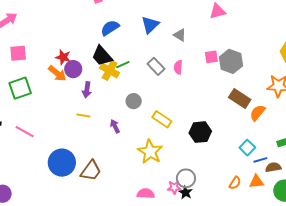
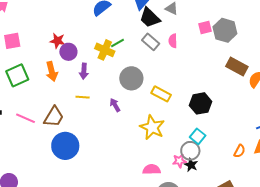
black trapezoid: (102, 56) -> (150, 18), moved
orange arrow: (57, 73) -> (52, 71), moved, turned 42
gray circle: (134, 101) -> (131, 78), size x1.5
cyan square: (247, 148) -> (198, 136), moved
brown trapezoid: (91, 171) -> (54, 117), moved

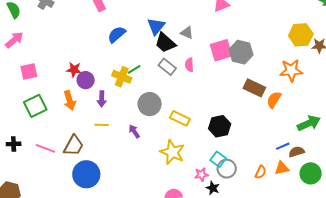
pink square: (205, 28) -> (221, 50), size x1.6
gray circle: (190, 151) -> (227, 169), moved
pink star: (179, 161) -> (201, 174), moved

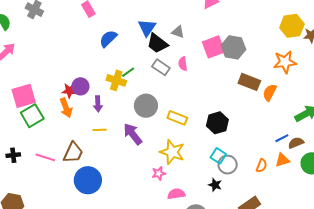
red star: (74, 70) -> (70, 91), moved
pink square: (29, 72) -> (24, 96), moved, size x1.4
purple arrow: (134, 131) -> (133, 134), size x1.6
pink star: (201, 174) -> (159, 173), moved

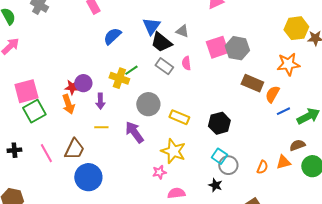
blue line: (282, 138) -> (283, 111), moved
pink line: (45, 157) -> (46, 153), turned 42

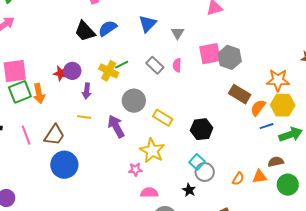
yellow hexagon: (296, 28) -> (283, 105), moved
gray triangle: (182, 31) -> (178, 33), turned 32
black trapezoid: (161, 42) -> (85, 31), moved
orange arrow: (68, 104) -> (39, 94), moved

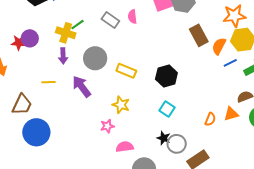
purple arrow: (87, 91) -> (63, 56), moved
brown rectangle: (240, 94) -> (199, 35), turned 40
yellow star: (152, 151) -> (121, 105), size x0.7
gray circle: (205, 172) -> (177, 144), moved

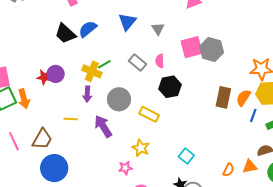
brown rectangle: (199, 35) -> (223, 97), moved, turned 35
blue line: (230, 63) -> (253, 115), turned -48
black hexagon: (166, 76) -> (170, 87), moved

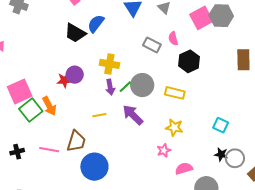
green line: (104, 64) -> (125, 87), moved
pink line: (14, 141) -> (49, 150), turned -42

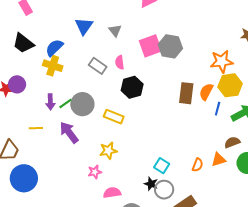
blue semicircle: (96, 24) -> (54, 48), moved
yellow cross: (109, 64) -> (53, 66), moved
cyan square: (221, 125) -> (162, 166), moved
yellow star: (174, 127) -> (108, 151), turned -30

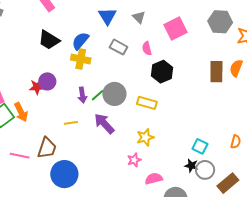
gray hexagon: (170, 46) -> (220, 22), moved
gray rectangle: (98, 66) -> (118, 47), moved

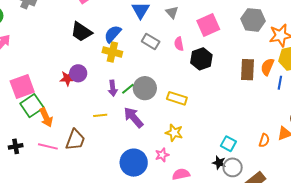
black hexagon: (162, 72) -> (201, 59), moved
orange arrow: (21, 112) -> (46, 117), moved
yellow star: (145, 137) -> (174, 133), turned 30
blue circle: (64, 174) -> (134, 163), moved

